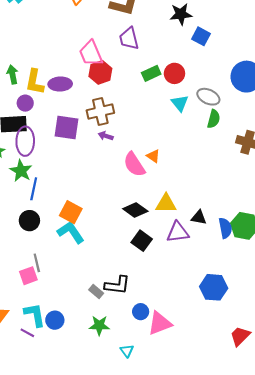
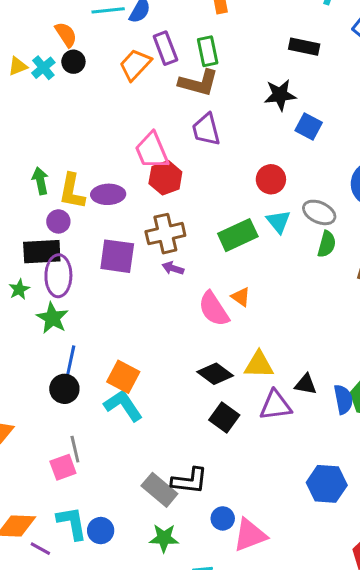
green rectangle: (151, 73) -> (238, 235), moved, size x1.4
blue line: (34, 189) -> (70, 362), moved
gray rectangle: (96, 292) -> (159, 490), size x1.6
purple line: (27, 333) -> (40, 549), moved

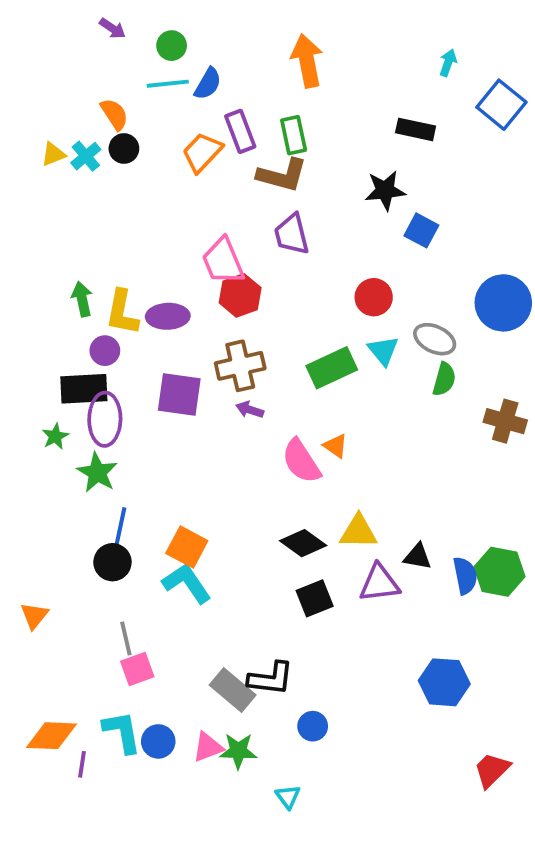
black square: (224, 417) -> (315, 598), turned 32
pink square: (63, 467) -> (137, 669), moved
pink triangle: (250, 535) -> (208, 747), moved, size x0.7
purple line: (40, 549) -> (82, 764), turned 70

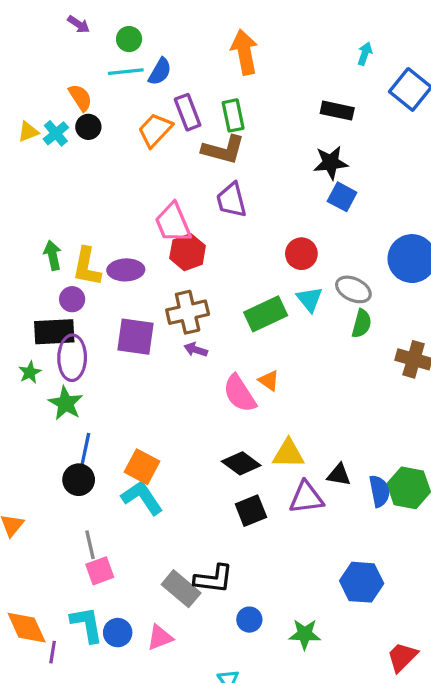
black star: (385, 190) -> (331, 163), moved
orange diamond: (51, 736) -> (27, 628), turned 63
green star: (238, 751) -> (305, 634), moved

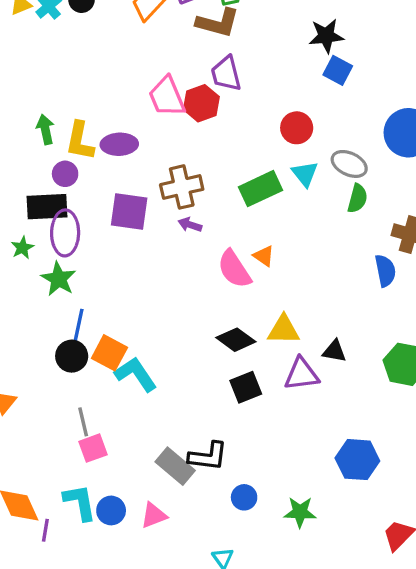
red hexagon: (188, 252) -> (201, 103), moved
orange square: (142, 467) -> (109, 353), moved
blue semicircle: (379, 491) -> (385, 271), moved

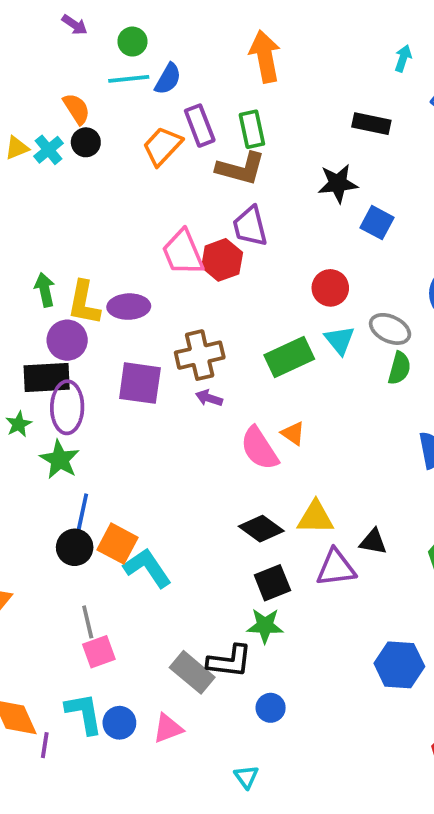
black star: (326, 36) -> (338, 183), moved
purple circle: (65, 174) -> (67, 340), size x1.4
green star: (300, 512) -> (265, 626), moved

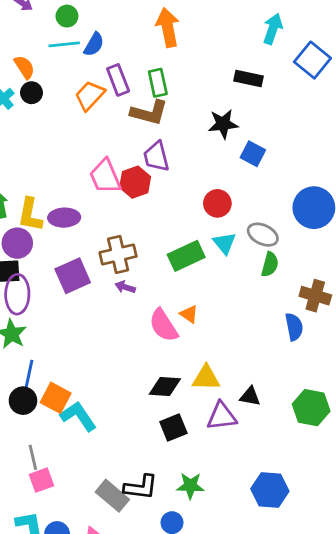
cyan arrow: (403, 58) -> (273, 29), size x1.5
purple square: (140, 383) -> (73, 276), turned -32
black diamond: (261, 529) -> (165, 386), turned -32
green star: (265, 626) -> (190, 486), moved

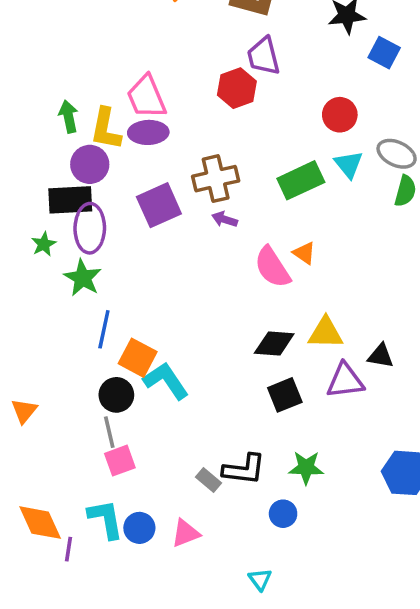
pink trapezoid: (105, 176) -> (146, 97), moved
black circle: (23, 401) -> (116, 395), moved
gray rectangle: (112, 496) -> (209, 480), size x0.6

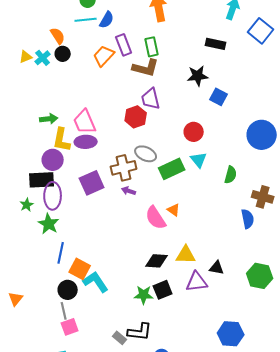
green arrow: (68, 116) -> (49, 119), moved, turned 96
gray ellipse: (397, 154) -> (146, 154), moved
green star: (306, 468) -> (144, 295), moved

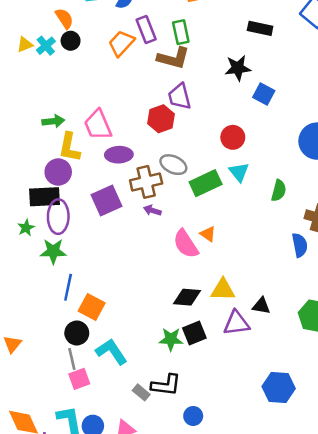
purple ellipse: (86, 142) -> (119, 155), moved
green star: (49, 224) -> (53, 251), turned -30
cyan L-shape: (96, 282) -> (111, 352), moved

